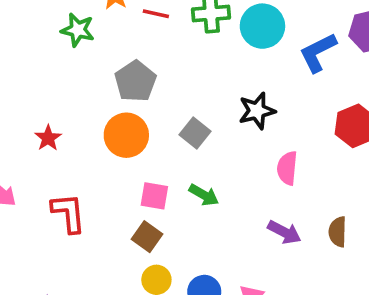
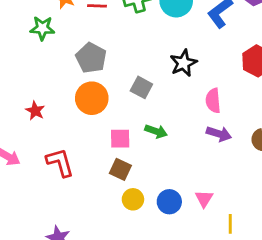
purple arrow: (284, 232) -> (219, 134), moved

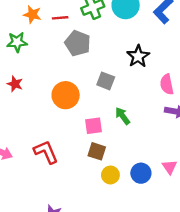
gray pentagon: (91, 58) -> (78, 43), moved
red star: (35, 111) -> (15, 84), moved
green arrow: (156, 131) -> (123, 116), turned -138

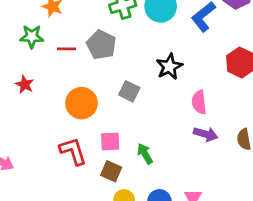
red line: (60, 18) -> (66, 49), moved
green arrow: (123, 116) -> (145, 154), moved
red L-shape: (46, 152) -> (73, 151), moved

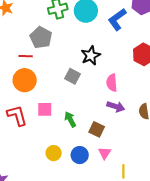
red line: (66, 49) -> (26, 56), moved
gray square: (129, 91) -> (72, 76), moved
brown square: (111, 171) -> (97, 129), moved

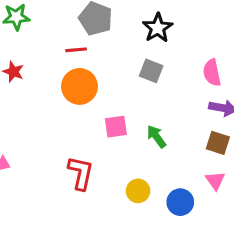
black star: (91, 56) -> (158, 28), moved
red L-shape: (17, 116) -> (81, 173), moved, turned 35
brown square: (97, 129) -> (218, 143), moved
blue circle: (80, 155) -> (180, 202), moved

